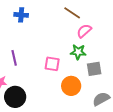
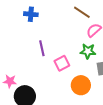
purple line: (14, 58) -> (42, 48), moved
pink square: (52, 64) -> (62, 63), turned -35

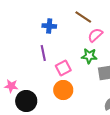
blue cross: (31, 14) -> (49, 26), moved
orange circle: (81, 85) -> (63, 90), moved

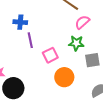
blue cross: (49, 26) -> (20, 22), moved
orange circle: (63, 90) -> (64, 77), moved

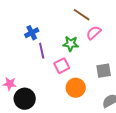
blue cross: (20, 22) -> (32, 33), turned -32
green star: (76, 43) -> (71, 44), moved

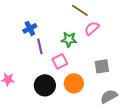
black circle: (25, 99) -> (45, 85), moved

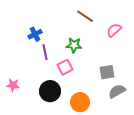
pink semicircle: (92, 28) -> (114, 30), moved
orange circle: (74, 83) -> (80, 102), moved
gray semicircle: (109, 96) -> (117, 91), moved

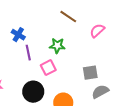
blue cross: (35, 34) -> (18, 35), turned -32

